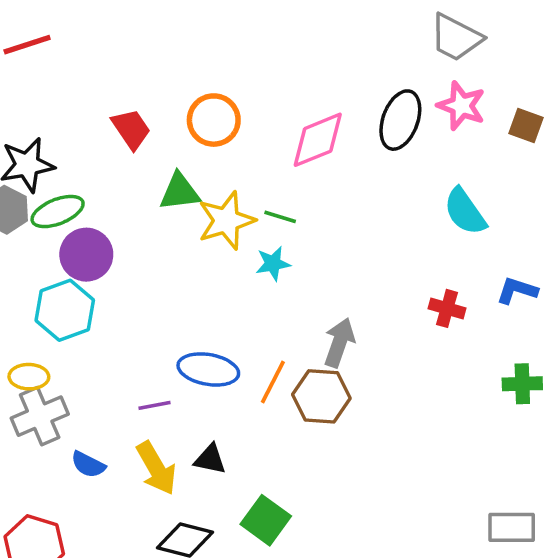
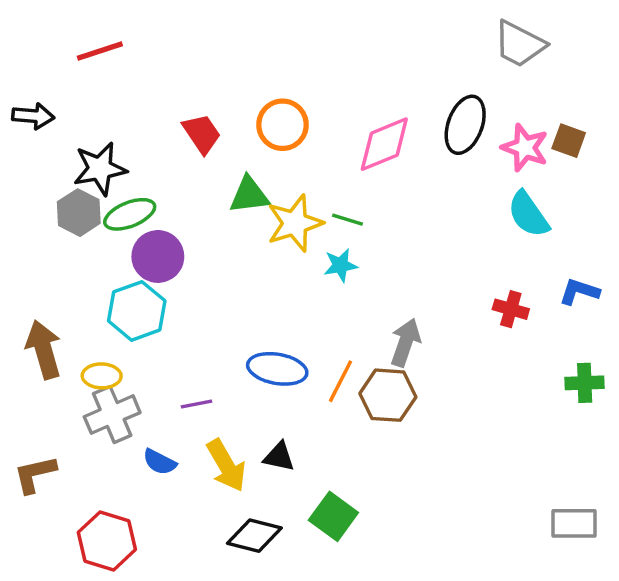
pink star: (461, 106) -> (525, 148), moved
brown square: (526, 125) -> (569, 141), moved
purple line: (154, 405) -> (196, 404), moved

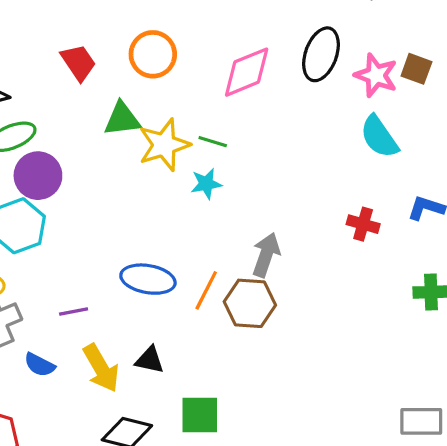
green square: (333, 516) -> (200, 415), turned -36

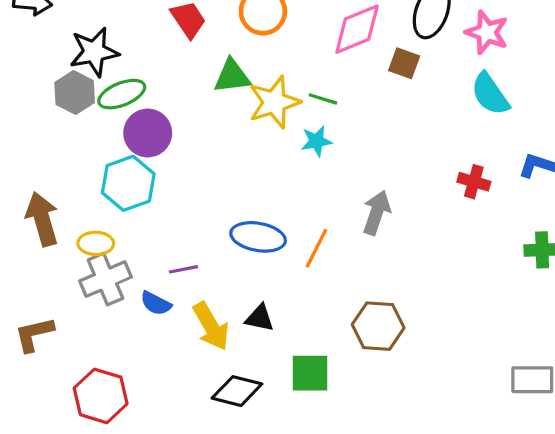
brown square: (416, 69) -> (404, 63), moved
brown hexagon: (250, 303) -> (378, 326), moved
blue semicircle: (40, 365) -> (156, 303), moved

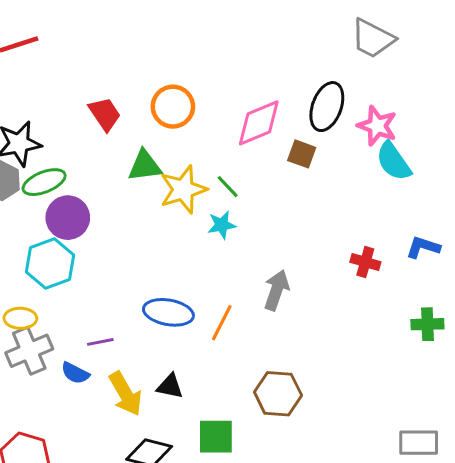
cyan semicircle: (490, 94) -> (393, 161), moved
green line: (323, 99) -> (228, 187), turned 30

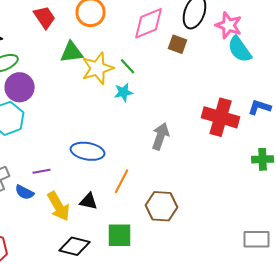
red cross: (365, 262) -> (221, 117), size x1.8
orange line: (222, 323) -> (122, 181), moved

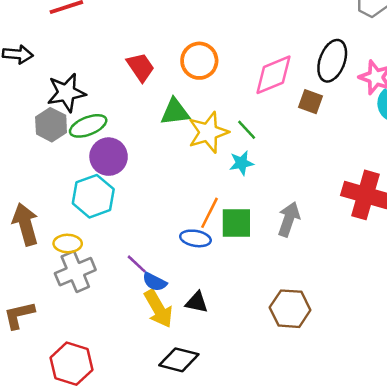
blue ellipse: (88, 151) -> (195, 238), size x0.7
purple line: (42, 171) -> (137, 264), turned 54
orange line: (122, 181) -> (210, 213), moved
blue semicircle: (25, 192) -> (155, 282), moved
green square: (120, 235) -> (236, 223), moved

